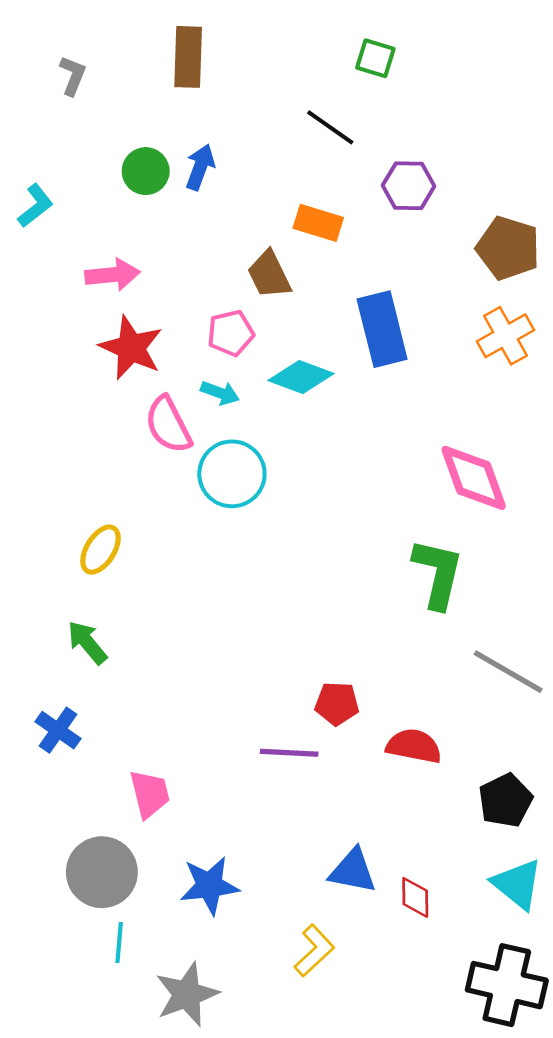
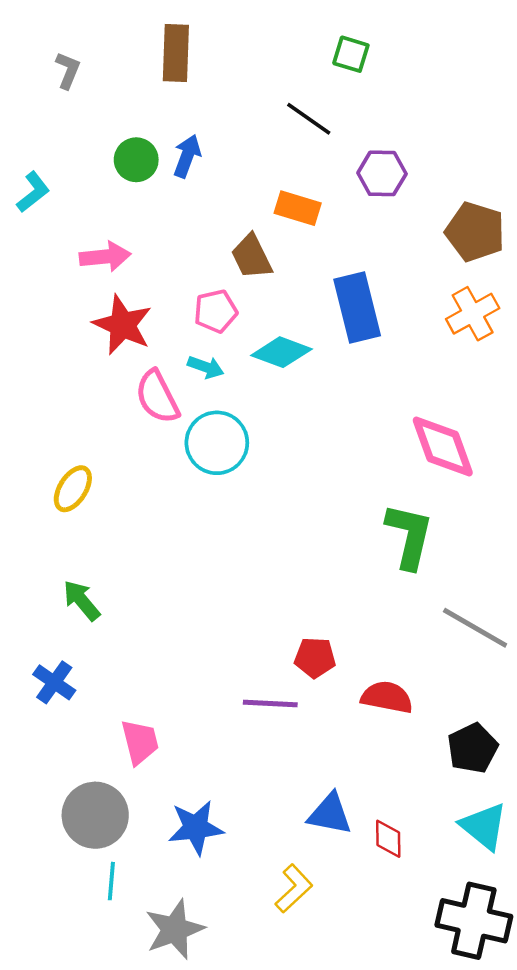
yellow ellipse: (101, 550) -> (73, 489), moved

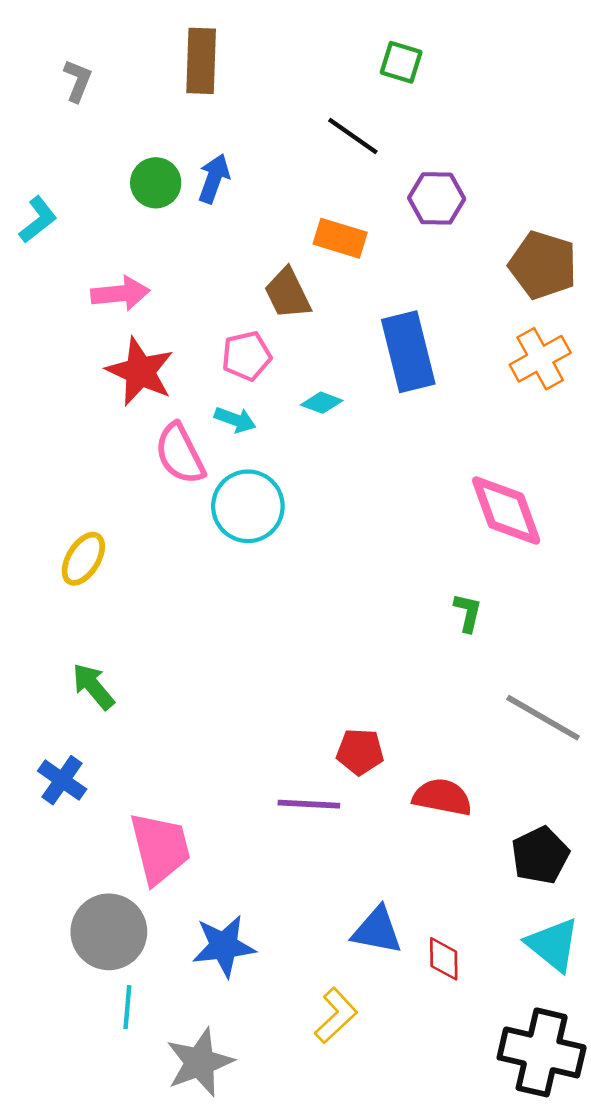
cyan diamond: (281, 352) -> (322, 403), size x0.6
green L-shape: (409, 536) -> (468, 613), size x0.5
pink trapezoid: (140, 742) -> (160, 848), size x1.4

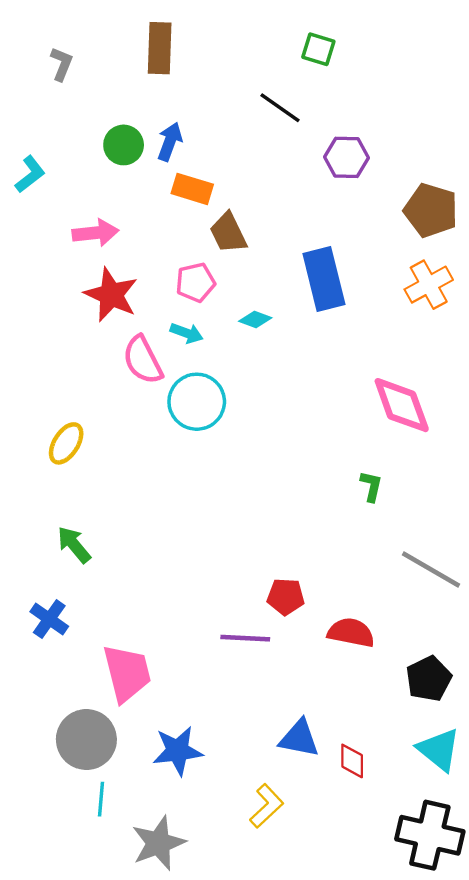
orange rectangle: (340, 238) -> (192, 189), moved

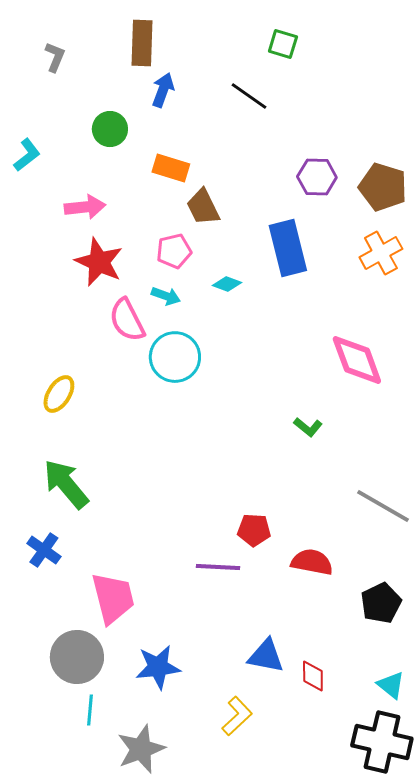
blue arrow: (170, 142) -> (163, 90), moved
purple hexagon: (346, 157) -> (317, 177), moved
green L-shape: (371, 486) -> (308, 427), moved, turned 116
green arrow: (74, 545) -> (66, 484), size x1.5
cyan triangle: (439, 750) -> (391, 685), moved, size x0.7

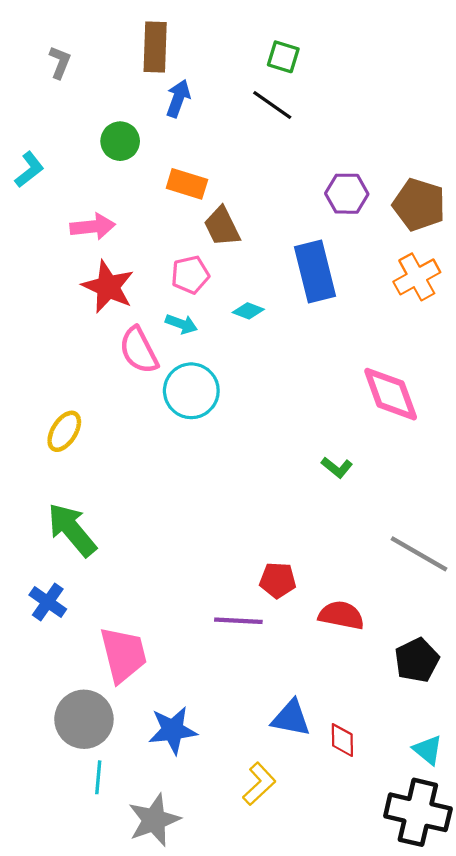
green square: (283, 44) -> (283, 57), moved

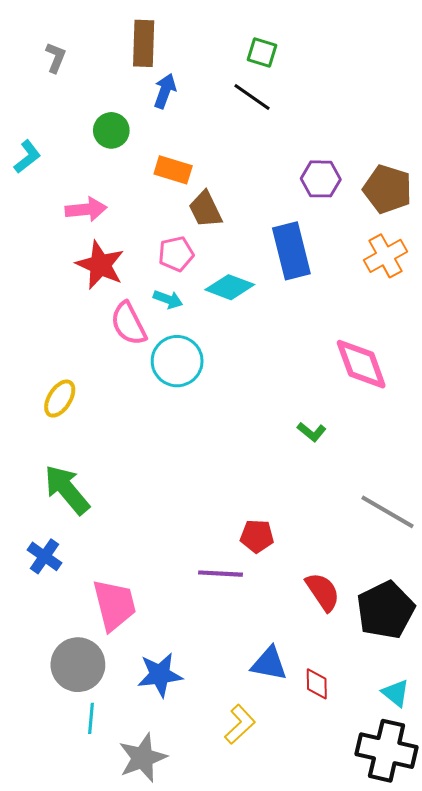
cyan diamond: (248, 311) -> (230, 287), size x1.6
red semicircle: (341, 615) -> (323, 592), moved, turned 45
black pentagon: (417, 660) -> (385, 610), size x1.4

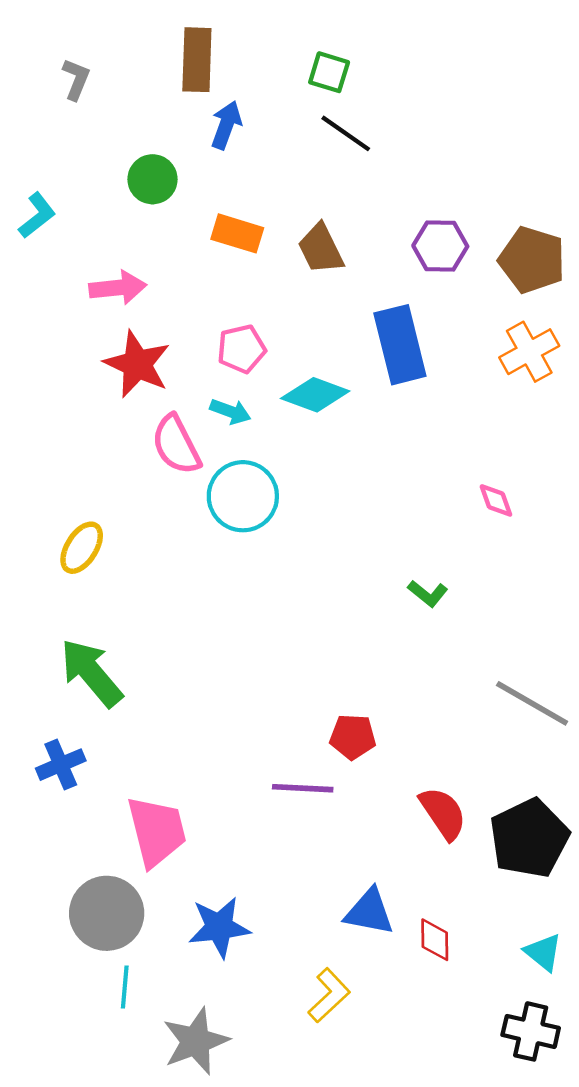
green square: (262, 52) -> (329, 72), moved
brown trapezoid: (205, 209) -> (321, 249), moved
pink diamond: (361, 364) -> (496, 500), size x0.5
blue cross: (45, 556) -> (61, 765), turned 32
black cross: (387, 751) -> (531, 1031), size x0.7

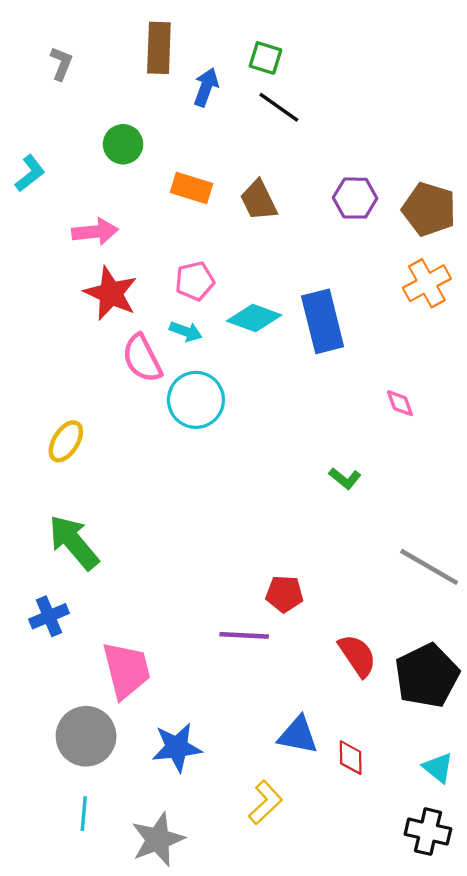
blue arrow: (226, 125) -> (206, 87), moved
blue rectangle: (400, 345) -> (323, 321), moved
cyan line: (125, 987) -> (84, 814), moved

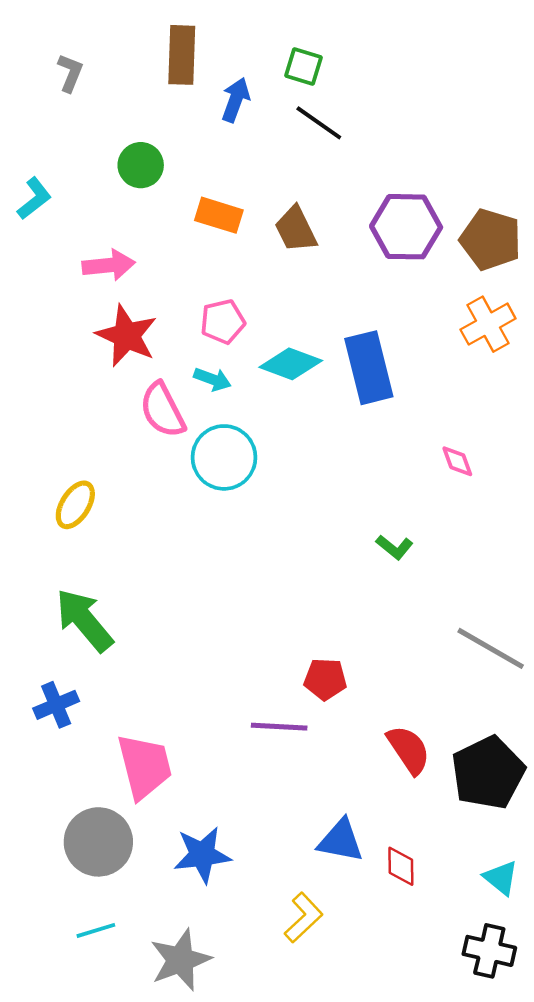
purple hexagon: (355, 198) -> (406, 227), size x1.4
cyan line: (84, 814) -> (96, 930), turned 68

